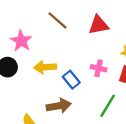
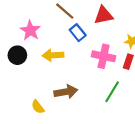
pink cross: (99, 68) -> (104, 56), size x1.5
blue rectangle: (71, 80) -> (78, 33), moved

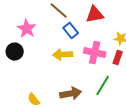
yellow arrow: (53, 55) -> (63, 55), moved
brown arrow: (66, 92) -> (71, 94), moved

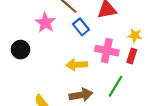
pink star: (27, 29) -> (45, 23), moved
yellow arrow: (63, 55) -> (77, 65), moved

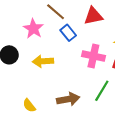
yellow arrow: (77, 65) -> (43, 61), moved

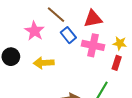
pink cross: (93, 56) -> (93, 45), moved

